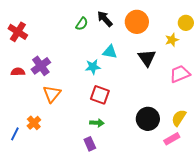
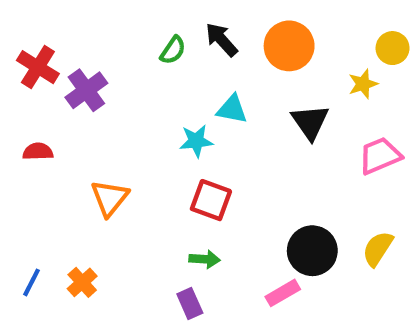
purple cross: (41, 66) -> (86, 90), moved
orange cross: (34, 123) -> (82, 282), moved
pink rectangle: (172, 139) -> (283, 293), moved

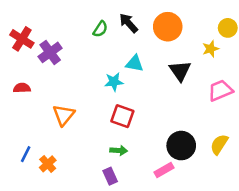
blue line: (32, 282) -> (26, 154), moved

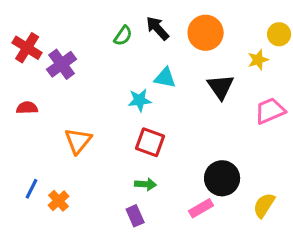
yellow semicircle: (219, 144) -> (264, 205), moved

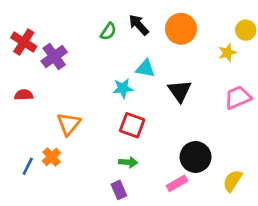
black triangle: (221, 87) -> (180, 91), moved
orange cross: (59, 201) -> (52, 157), moved

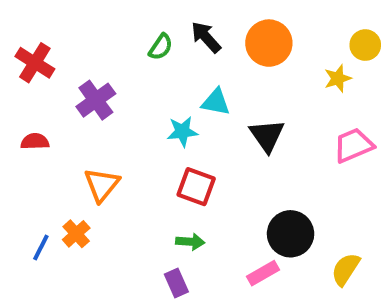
purple cross: (54, 57) -> (96, 100), moved

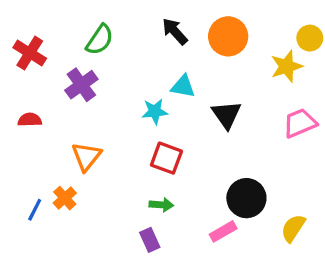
green semicircle: (161, 47) -> (100, 40), moved, size x1.4
yellow star: (338, 78) -> (286, 66), size x1.4

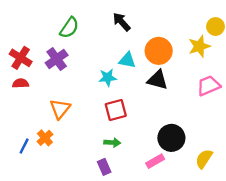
orange circle: (228, 36) -> (159, 51), moved
red cross: (30, 53) -> (21, 58), moved
black triangle: (226, 115) -> (157, 80), turned -40
red square: (166, 158) -> (116, 110), turned -35

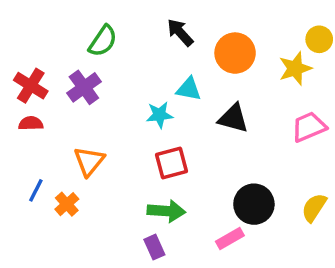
orange circle: (159, 51) -> (235, 53), moved
green arrow: (112, 143) -> (166, 211), size x1.5
blue line: (24, 146) -> (36, 190), moved
yellow semicircle: (204, 159) -> (314, 208), moved

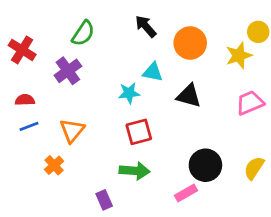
red cross: (31, 86) -> (22, 50), moved
blue line: (36, 190) -> (29, 126), moved, turned 42
purple rectangle: (154, 247) -> (104, 200), moved

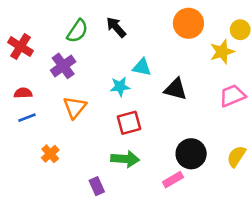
black arrow: (146, 26) -> (116, 27), moved
orange circle: (190, 43) -> (188, 23), moved
orange triangle: (72, 131) -> (75, 107), moved

